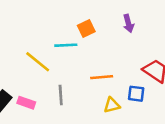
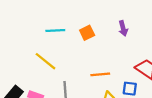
cyan line: (66, 45) -> (55, 31), moved

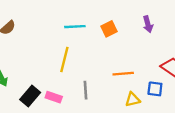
yellow line: (45, 61) -> (64, 59), turned 65

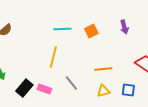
blue square: (155, 89) -> (128, 90), moved
gray line: (85, 90) -> (71, 83), turned -35
yellow triangle: (133, 100) -> (103, 91), moved

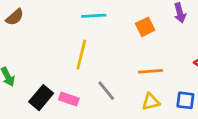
orange square: (91, 31) -> (145, 27), moved

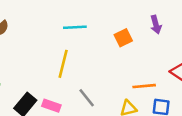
orange line: (151, 71) -> (144, 86), moved

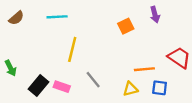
cyan line: (75, 27) -> (57, 17), moved

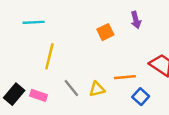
blue square: (160, 88) -> (141, 97), turned 35
yellow triangle: (130, 89) -> (97, 89), moved

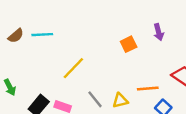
cyan line: (34, 22) -> (42, 35), moved
yellow line: (49, 56) -> (73, 68), turned 30

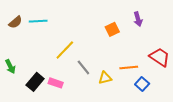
gray line: (95, 99) -> (83, 67), moved

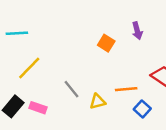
orange square: (112, 29) -> (106, 43), turned -32
yellow line: (65, 50) -> (29, 68), moved

